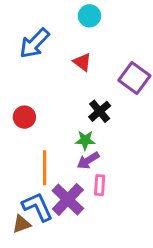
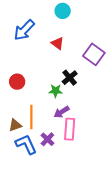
green star: (85, 140) -> (56, 91), moved
pink rectangle: (100, 185) -> (70, 129), size x1.5
purple cross: (68, 199) -> (47, 139), size x0.6
brown triangle: (22, 224) -> (15, 125), moved

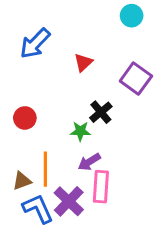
cyan circle: (63, 11) -> (132, 16), moved
red triangle: (58, 43) -> (83, 62), turned 40
purple cross: (47, 139) -> (69, 201), size x1.5

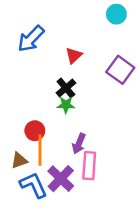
black cross: (101, 112) -> (66, 88), moved
red circle: (25, 118) -> (35, 131), moved
green star: (80, 131) -> (66, 105), moved
purple arrow: (89, 162) -> (79, 144), turned -36

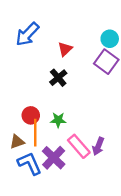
cyan circle: (116, 14) -> (110, 39), moved
green star: (66, 105) -> (58, 120), moved
purple arrow: (79, 144) -> (98, 146), moved
pink rectangle: (89, 166) -> (79, 146), turned -45

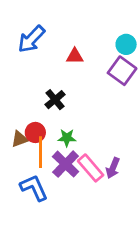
red triangle: (65, 49) -> (75, 56), turned 42
black cross: (58, 78) -> (55, 100), moved
brown triangle: (17, 142) -> (20, 139), moved
purple cross: (54, 158) -> (66, 164), moved

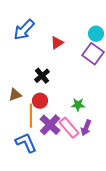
red triangle: (75, 56) -> (57, 43), turned -32
red circle: (35, 132) -> (40, 101), moved
green star: (67, 138) -> (78, 105), moved
brown triangle: (20, 139) -> (15, 95), moved

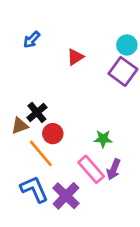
blue arrow: (24, 30) -> (32, 40), size x0.6
black cross: (42, 76) -> (37, 112), moved
orange line: (31, 116) -> (41, 153), turned -40
purple cross: (50, 125) -> (66, 196), moved

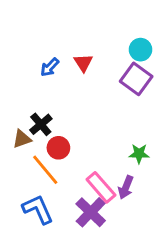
blue arrow: (32, 40) -> (50, 67), moved
red triangle: (75, 57) -> (83, 63), turned -30
green star: (103, 139) -> (139, 154), moved
purple cross: (66, 196) -> (91, 212), moved

